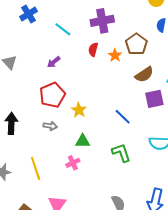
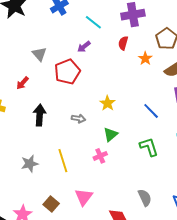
orange star: (115, 55) -> (145, 58), moved
purple arrow: (54, 62) -> (84, 47), moved
red pentagon: (52, 95) -> (67, 72), moved
green triangle: (83, 141) -> (111, 134), turned -42

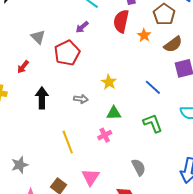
red semicircle: (123, 43) -> (121, 21), size x1.6
green triangle: (111, 134) -> (114, 113), turned 42
gray star: (30, 164) -> (20, 165), moved
gray semicircle: (145, 198) -> (139, 167), moved

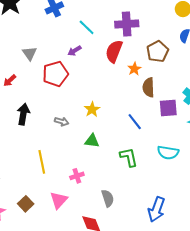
brown semicircle: (173, 44) -> (148, 87), moved, turned 114
pink cross: (105, 135) -> (77, 176), moved

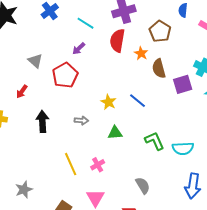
blue line: (135, 122) -> (137, 101), moved
cyan semicircle: (168, 153) -> (183, 148), moved
pink cross: (77, 176) -> (98, 165), moved

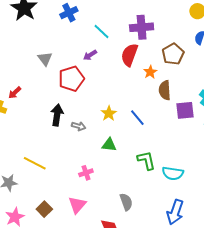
red arrow: (22, 91) -> (15, 93), moved
black arrow: (42, 121) -> (57, 115), moved
yellow line: (71, 164) -> (35, 163), moved, turned -50

